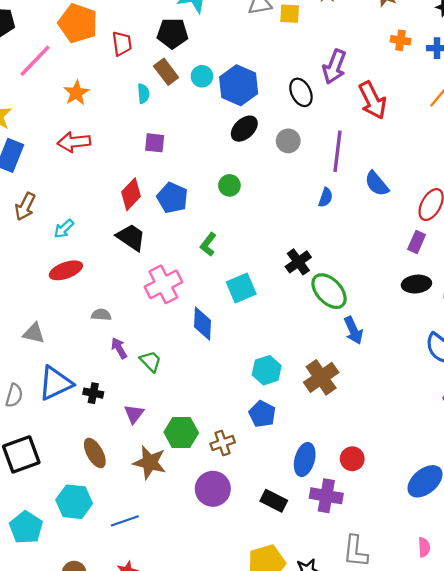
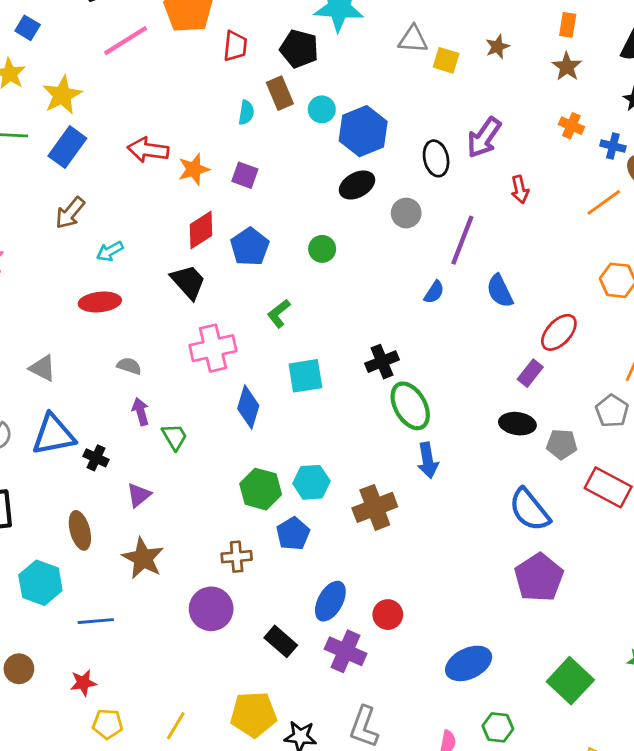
orange star: (76, 93) -> (194, 169), moved
red arrow: (373, 100) -> (520, 189), size x0.6
green hexagon: (181, 433) -> (261, 489), moved

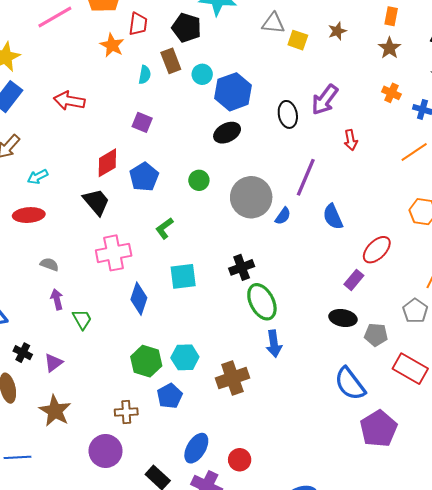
orange star: (194, 169) -> (112, 45), moved, turned -30
gray circle: (406, 213) -> (251, 197), moved, size x1.8
black cross: (96, 458) -> (23, 353), moved
purple pentagon: (539, 578) -> (379, 429), moved

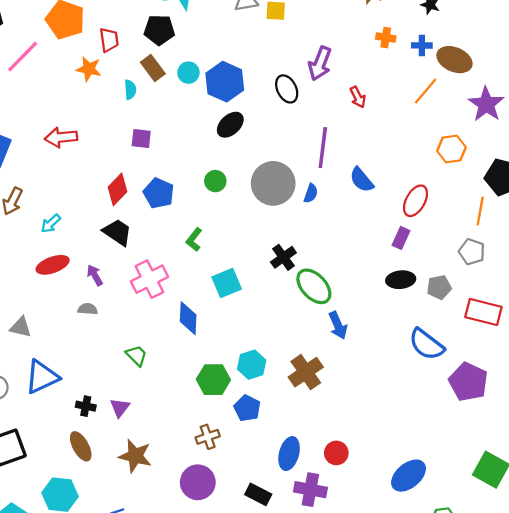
purple arrow: (57, 299) -> (95, 275), moved

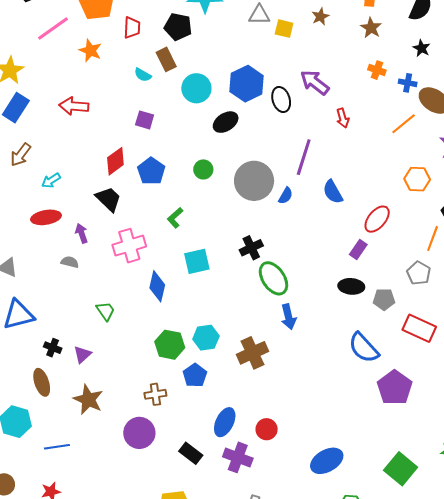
purple arrow: (320, 64) -> (315, 82), turned 96
orange star: (89, 69) -> (90, 50), moved
cyan circle: (188, 73) -> (196, 88), moved, size x1.5
blue hexagon: (225, 82) -> (247, 84), moved
cyan semicircle: (130, 90) -> (143, 75), turned 114

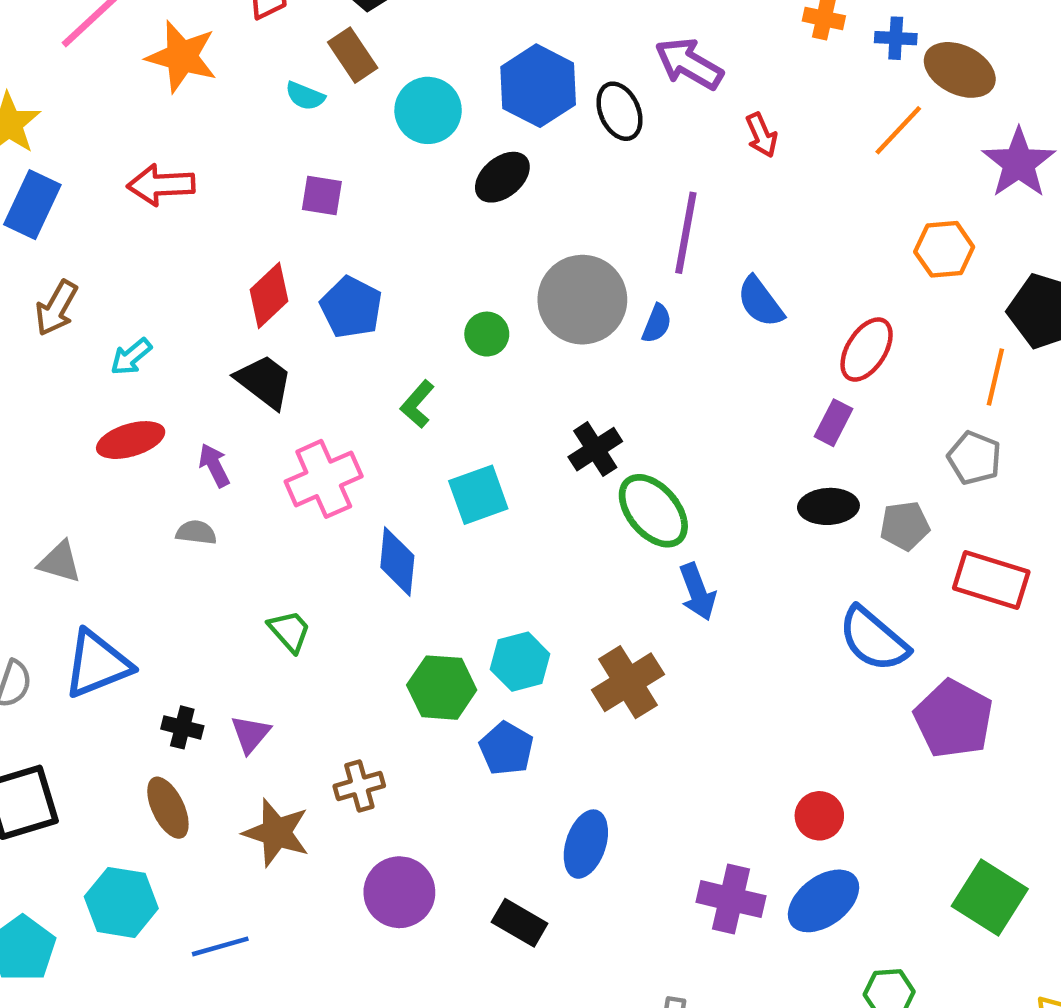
orange star: (90, 50) -> (182, 57), size x1.4
green circle: (203, 169) -> (487, 334), moved
brown cross: (155, 394) -> (359, 786), moved
red circle: (267, 429) -> (819, 816), moved
purple cross: (238, 457) -> (731, 899), moved

